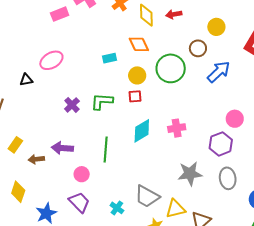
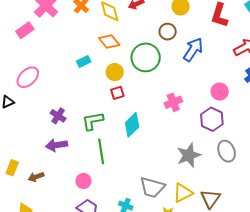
green L-shape: (102, 101) -> (93, 121), moved
pink cross: (177, 128) -> (173, 102), moved
purple arrow: (62, 148) -> (56, 145), moved

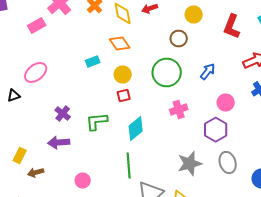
blue arrow: (193, 50) -> (208, 72), moved, size x0.7
green circle: (146, 57) -> (167, 72), moved
green line: (101, 151) -> (129, 166), moved
yellow rectangle: (12, 168) -> (20, 156), moved

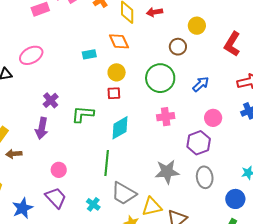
purple arrow: (59, 142) -> (42, 128), turned -85

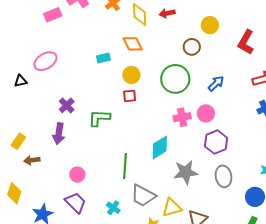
pink circle: (213, 118) -> (206, 113), moved
cyan diamond: (120, 128) -> (160, 147), moved

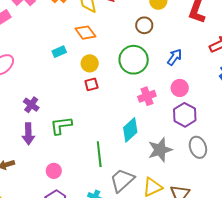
pink circle: (206, 113) -> (180, 88), moved
green L-shape: (99, 118) -> (61, 126), moved
gray trapezoid: (143, 196) -> (122, 180), turned 120

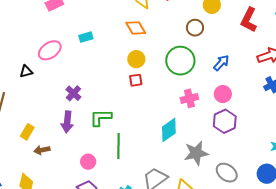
cyan rectangle: (59, 52) -> (86, 37), moved
gray ellipse: (198, 147) -> (227, 173), moved, turned -40
green line: (99, 154) -> (118, 146), moved

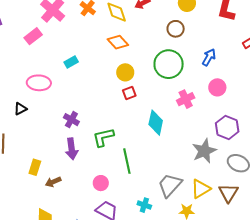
pink ellipse: (50, 50) -> (39, 83), turned 50
purple hexagon: (225, 121) -> (227, 127), moved
cyan diamond: (169, 130) -> (156, 123), moved, turned -30

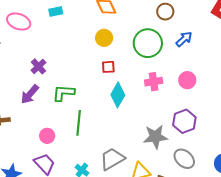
blue arrow: (209, 57) -> (184, 39), moved
red square: (129, 93) -> (108, 67), moved
purple arrow: (72, 149) -> (30, 94), turned 30

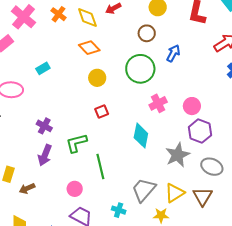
red square: (108, 67) -> (102, 112), moved
pink circle: (187, 80) -> (192, 106), moved
cyan diamond: (118, 95) -> (141, 136), moved

